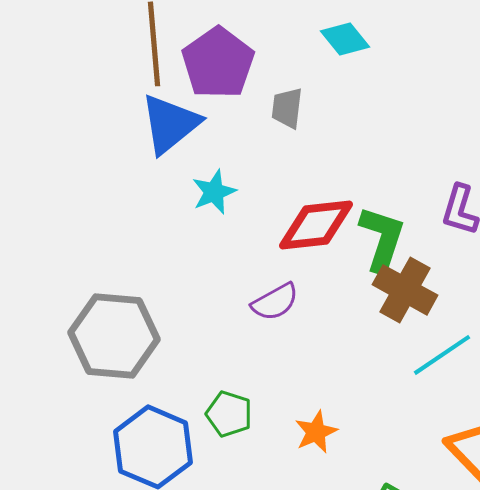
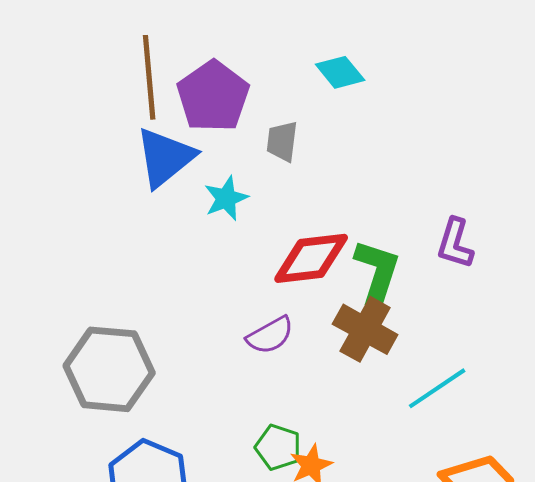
cyan star: (214, 192) -> (226, 198), moved
brown cross: (405, 290) -> (365, 329), moved
green pentagon: (229, 414) -> (278, 447), moved

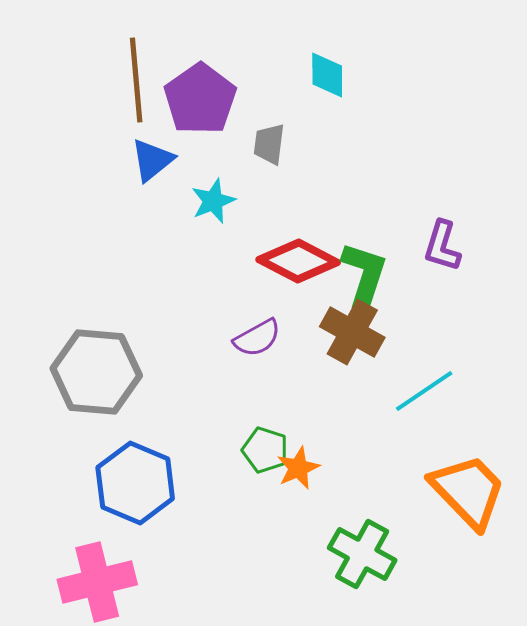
cyan diamond: (340, 72) -> (327, 75), turned 39
blue triangle: (165, 157) -> (152, 160), size x0.7
red diamond: (311, 258) -> (298, 261), turned 34

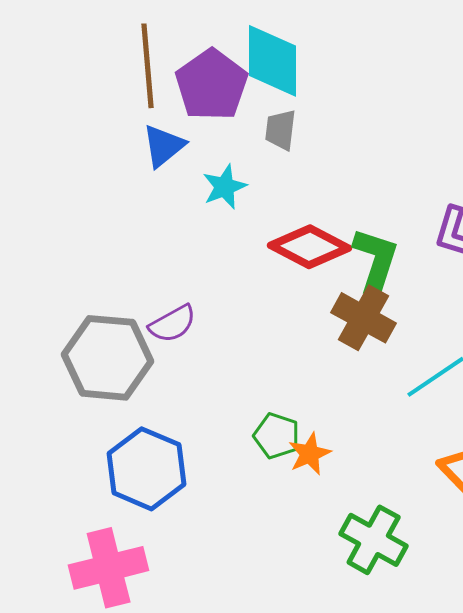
cyan diamond: (327, 75) -> (273, 61), moved, size x1.6
purple semicircle: (257, 338) -> (173, 324), moved

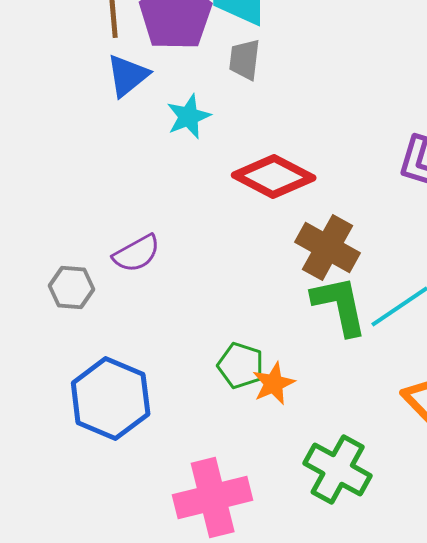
green L-shape: (376, 261) -> (340, 306), moved, turned -30
gray hexagon: (108, 358) -> (72, 288), size x0.5
pink cross: (109, 568) -> (213, 498), moved

